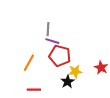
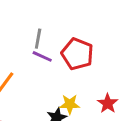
red pentagon: (60, 56) -> (77, 54), moved

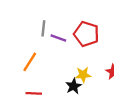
gray line: (38, 39) -> (43, 28), moved

